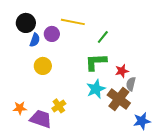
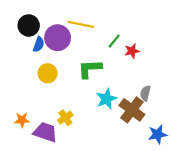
purple circle: (52, 34) -> (58, 38), size x1.5
green L-shape: (96, 62) -> (90, 69), moved
red star: (122, 71) -> (132, 51), moved

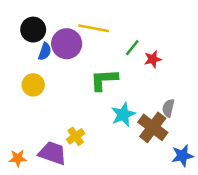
yellow circle: (48, 73) -> (33, 85), moved
orange star: (22, 120) -> (18, 158), moved

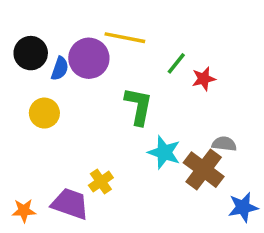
black circle: (33, 30) -> (31, 53), moved
green L-shape: (104, 80) -> (139, 106), turned 104
gray semicircle: (168, 108) -> (224, 144), turned 84
cyan star: (123, 114) -> (164, 152), turned -30

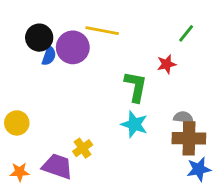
black circle: (31, 53) -> (39, 38), moved
green line: (176, 63) -> (186, 33), moved
green L-shape: (139, 106) -> (136, 87), moved
yellow circle: (44, 113) -> (17, 123), moved
brown cross: (204, 170) -> (189, 138), moved, turned -36

